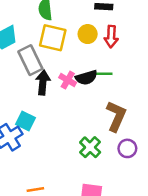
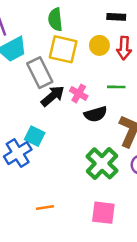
black semicircle: (86, 78) -> (96, 114), moved
black arrow: (43, 83) -> (53, 96), turned 45
green cross: (90, 147) -> (102, 163), size x1.4

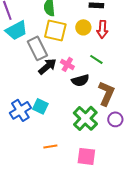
green line: (116, 87) -> (96, 59), turned 32
cyan square: (35, 136) -> (40, 106), moved
orange line: (45, 208) -> (50, 146), moved

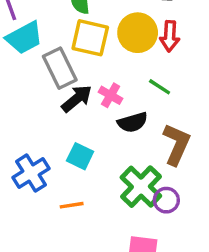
yellow circle: (83, 27) -> (138, 33), size x1.5
cyan square: (40, 106) -> (80, 156), moved
purple circle: (115, 119) -> (166, 200), moved
orange line: (50, 146) -> (72, 205), moved

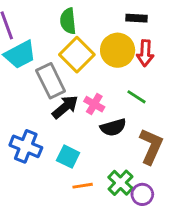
yellow square: (90, 38) -> (77, 55), turned 32
blue cross: (31, 173) -> (26, 146), moved, turned -36
green cross: (141, 187) -> (120, 183), size x0.7
orange line: (72, 205) -> (83, 186), moved

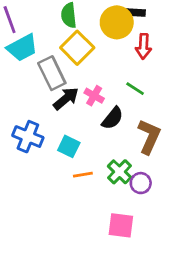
yellow circle: (118, 50) -> (117, 22), moved
black semicircle: (113, 127) -> (112, 118), turned -35

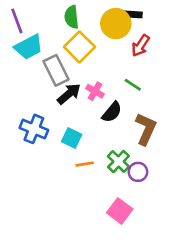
red arrow: (143, 46) -> (141, 46), turned 30
pink square: (121, 225) -> (120, 211), turned 30

